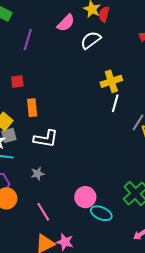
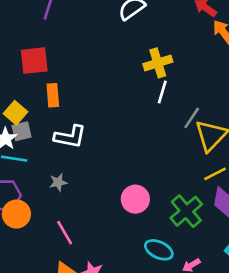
red square: (17, 81) -> (34, 61), size x1.6
pink circle: (85, 197) -> (135, 199), moved
cyan ellipse: (101, 213) -> (159, 250), moved

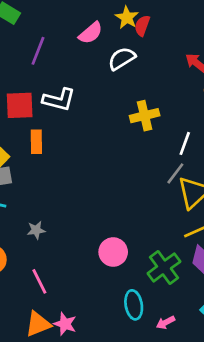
white line: (162, 92) -> (185, 143), moved
white L-shape: (70, 137) -> (59, 100), moved
cyan ellipse: (159, 250) -> (134, 305), turned 52

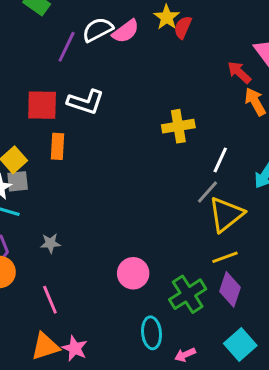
white semicircle: (122, 59) -> (98, 30), moved

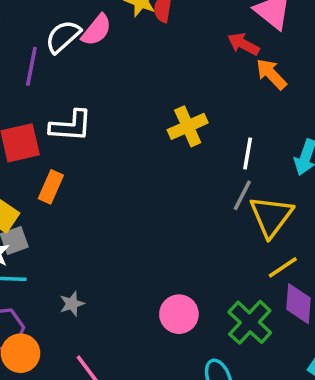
orange rectangle: (58, 146) -> (51, 187), turned 35

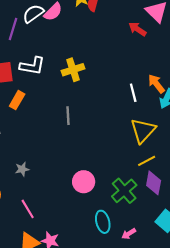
orange arrow: (271, 74) -> (156, 84), moved
yellow cross: (188, 126) -> (73, 70), moved
white line: (248, 153) -> (133, 93), turned -30
gray line: (242, 195) -> (68, 116), moved, turned -36

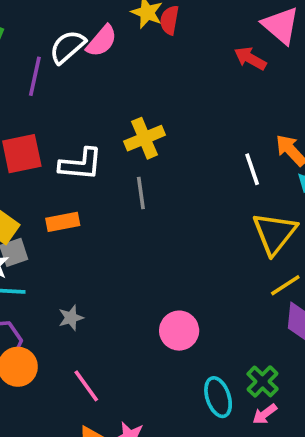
white L-shape: (32, 66) -> (81, 164), moved
orange rectangle: (17, 100) -> (63, 222), moved, turned 54
gray line: (68, 116) -> (141, 193), moved
green cross: (124, 191) -> (263, 381), moved, size x0.7

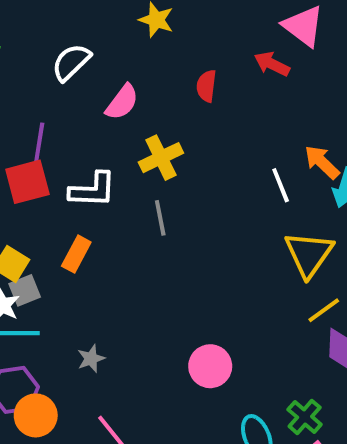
red semicircle: (169, 20) -> (206, 86), moved
pink semicircle: (102, 41) -> (122, 102), moved
purple line: (35, 76) -> (39, 144), moved
orange rectangle: (63, 222) -> (76, 254), turned -48

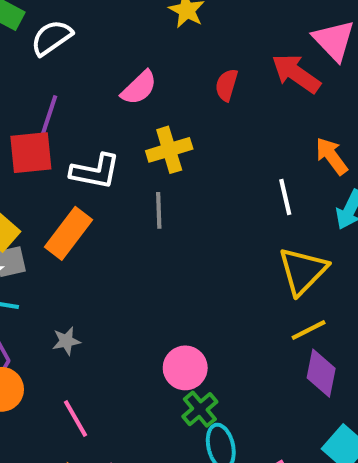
white semicircle: (71, 62) -> (52, 38), moved
red arrow: (272, 64) -> (296, 73), size x1.4
orange arrow: (322, 162) -> (332, 156), moved
orange rectangle: (76, 254) -> (68, 233), size x1.4
green cross: (305, 417) -> (200, 409), moved

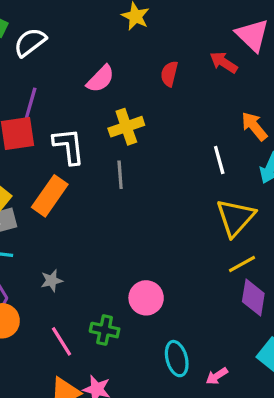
red arrow: (296, 73) -> (224, 62), size x0.7
white L-shape: (95, 171) -> (69, 146), turned -105
green cross: (200, 409) -> (105, 330), moved, turned -36

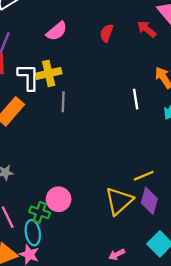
yellow cross: (126, 127) -> (49, 73), moved
yellow triangle: (235, 218) -> (119, 201), moved
pink circle: (146, 298) -> (59, 199), moved
cyan ellipse: (177, 359) -> (33, 233), moved

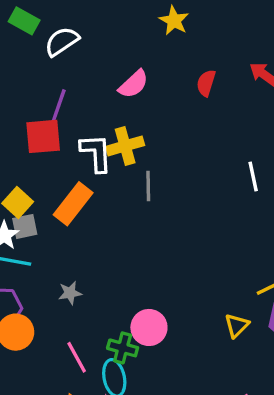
yellow triangle: (119, 201) -> (237, 326), size x0.6

